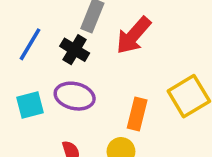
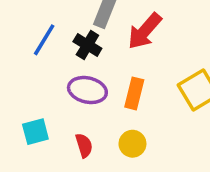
cyan square: (30, 105) -> (35, 132), moved
orange rectangle: (137, 114) -> (134, 93), moved

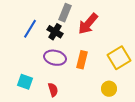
cyan square: (35, 132) -> (25, 82), turned 35
yellow circle: (132, 144) -> (109, 89), moved

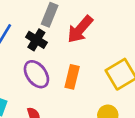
purple ellipse: (55, 58) -> (36, 74), turned 40

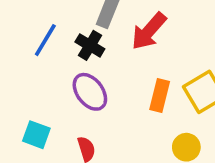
orange rectangle: (72, 77) -> (160, 95), moved

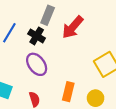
orange rectangle: (160, 95) -> (68, 92), moved

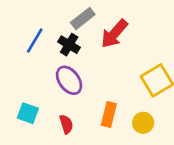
gray rectangle: (48, 15) -> (83, 19), turned 30

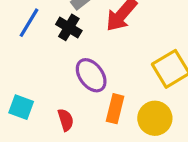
purple ellipse: (69, 80) -> (91, 75), moved
yellow circle: (143, 123) -> (155, 118), size x1.4

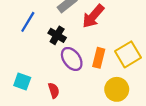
black cross: (69, 27) -> (57, 35), moved
orange rectangle: (115, 109) -> (99, 58), moved

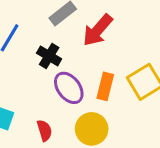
yellow circle: (117, 89) -> (92, 129), moved

